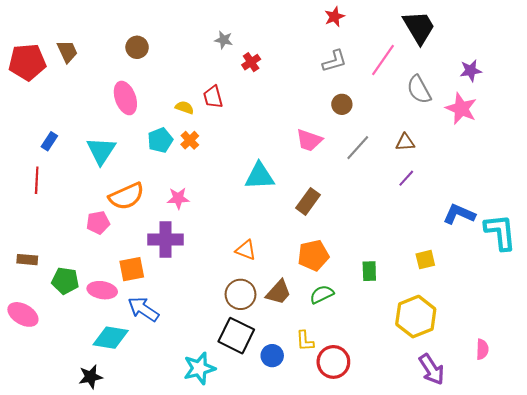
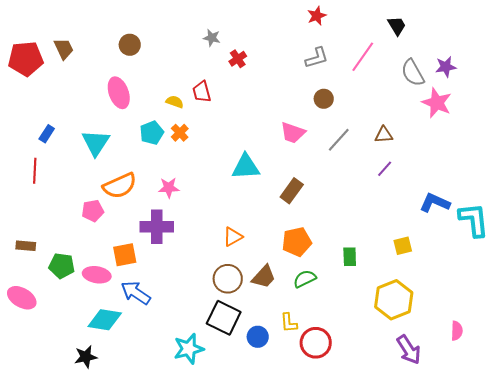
black trapezoid: (419, 27) -> (397, 26), size x0.6
gray semicircle: (419, 90) -> (413, 73), moved
orange triangle: (246, 250) -> (233, 237), turned -50

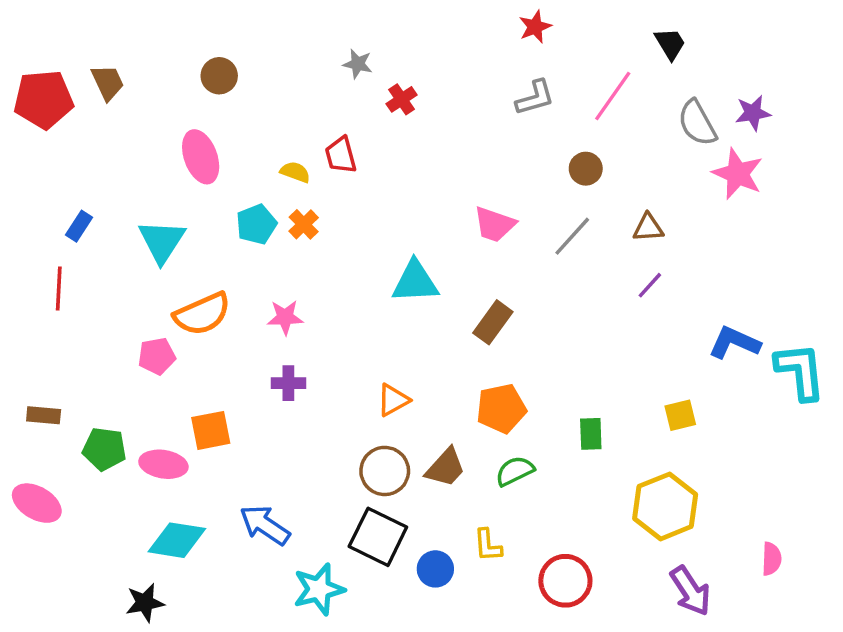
brown circle: (324, 99) -> (586, 169), moved
purple cross: (157, 227) -> (288, 383), moved, size x0.6
blue arrow: (136, 293) -> (265, 525), moved
red circle: (316, 343) -> (565, 581), moved

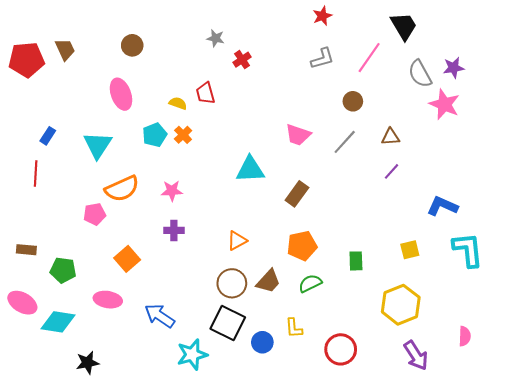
black trapezoid: (670, 44) -> (404, 26), size x1.4
cyan L-shape: (800, 371) -> (468, 250), moved
orange square: (211, 430) -> (127, 259), turned -30
pink ellipse: (163, 464) -> (108, 300), moved
cyan diamond: (177, 540) -> (58, 322), moved

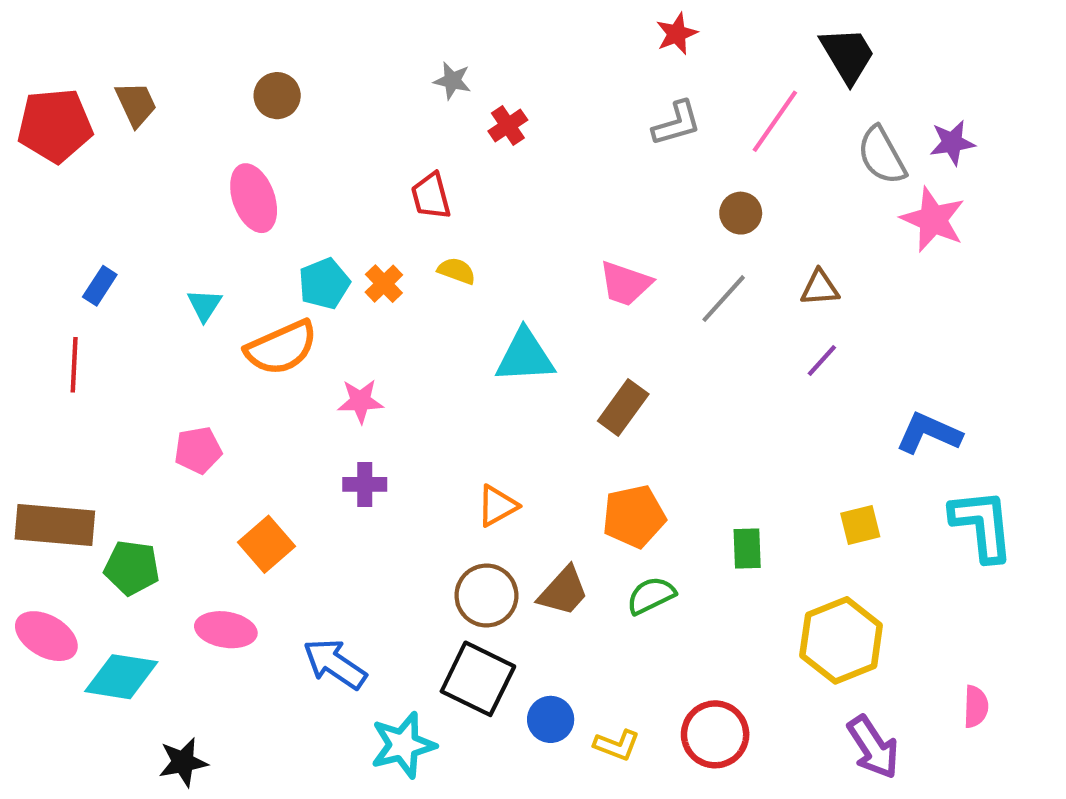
yellow semicircle: (178, 103) -> (457, 271), moved
cyan triangle: (98, 145) -> (204, 305), size x0.6
orange semicircle: (122, 189) -> (281, 348), moved
brown rectangle: (26, 250) -> (55, 525), size x1.8
yellow L-shape: (294, 328) -> (617, 745), moved, turned -65

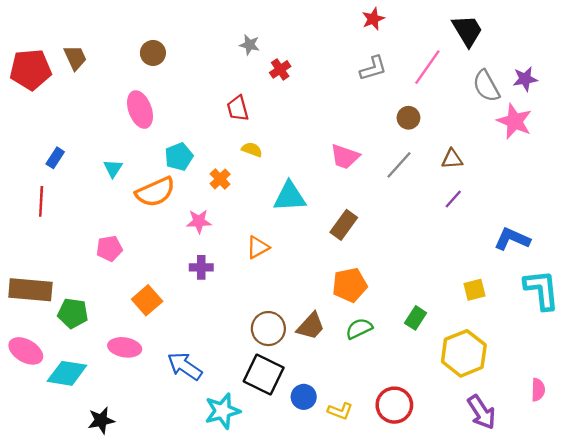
orange cross: (384, 284) -> (220, 179), moved
orange triangle: (497, 506) -> (258, 247), moved
green rectangle: (747, 549) -> (416, 318), moved, turned 35

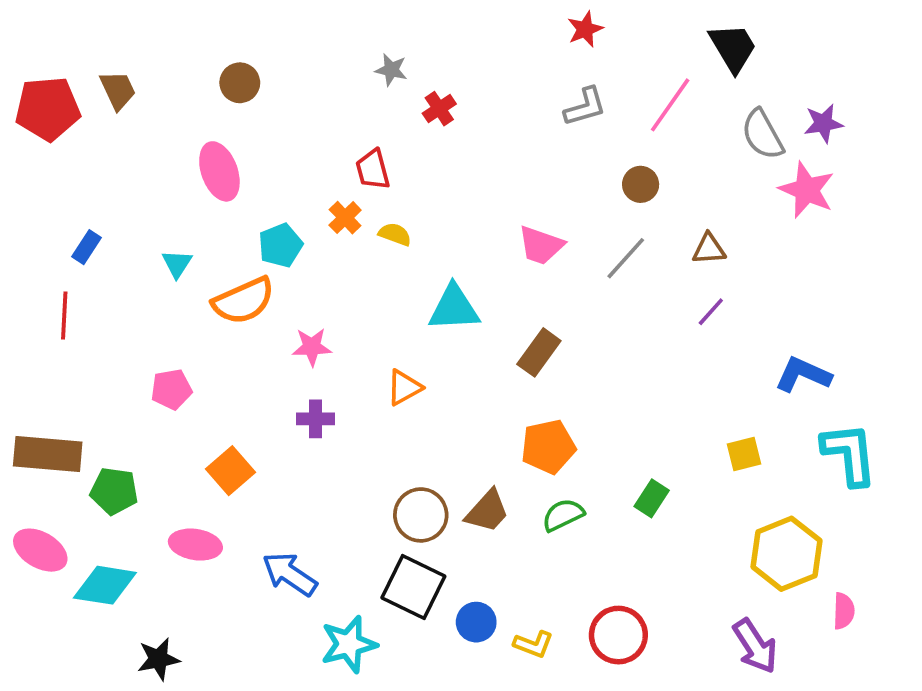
orange cross: (220, 179) -> (345, 218), moved
yellow hexagon: (464, 353) -> (786, 554), moved

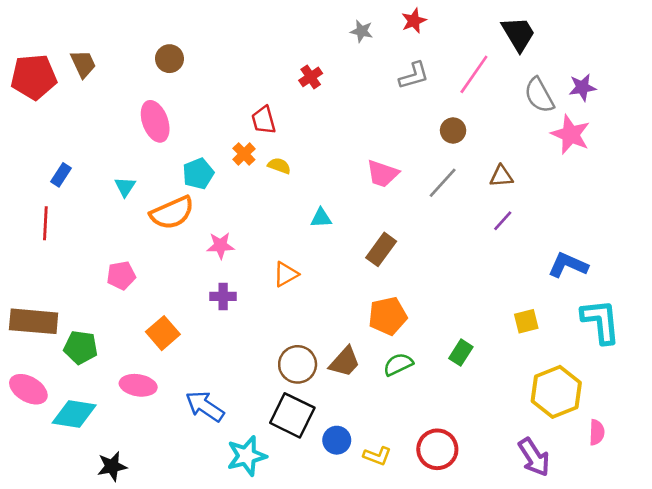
gray star: (391, 70) -> (362, 31), moved
cyan triangle: (454, 308) -> (321, 218), size x0.6

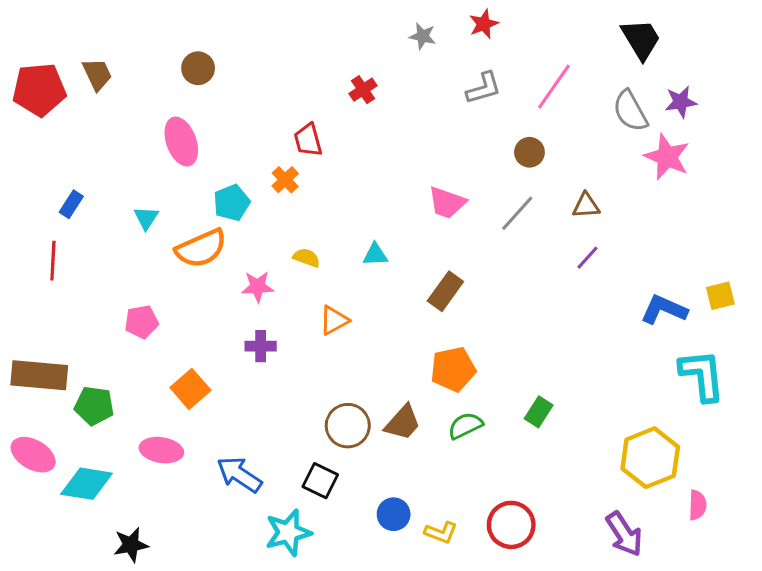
black trapezoid: (518, 34) -> (641, 39), moved
yellow semicircle: (279, 166) -> (306, 258), moved
yellow square: (526, 321) -> (720, 296), moved
black square: (292, 415) -> (320, 481), moved, size x0.7

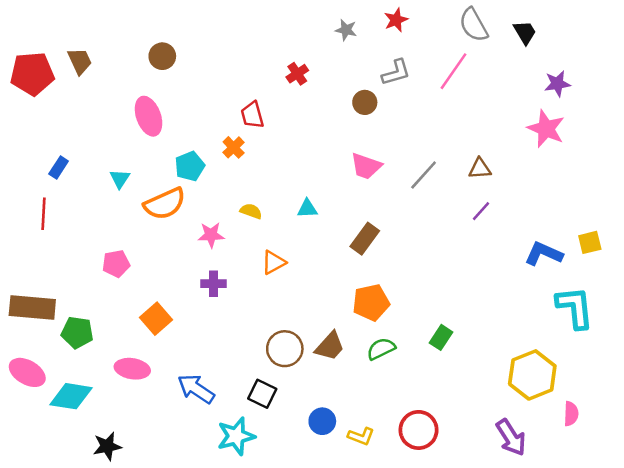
black trapezoid: (641, 39) -> (525, 32), size x0.7
gray semicircle: (630, 111) -> (474, 25), moved
brown circle: (529, 152) -> (365, 102), moved

